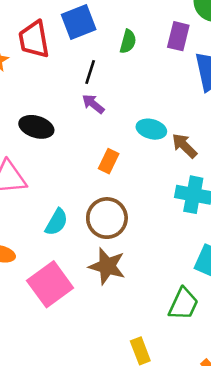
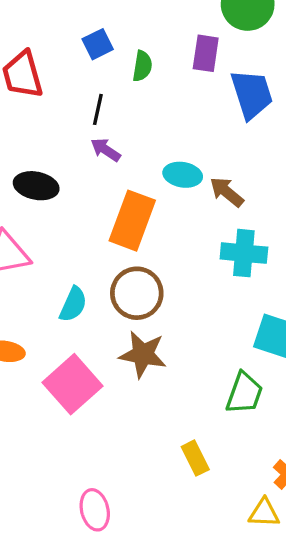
blue square: (79, 22) -> (98, 44), moved, size x0.7
orange rectangle: (109, 161) -> (132, 221), size x1.8

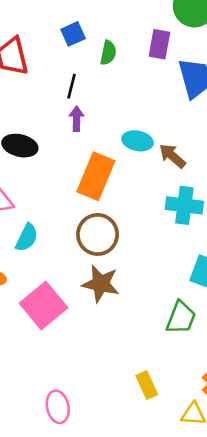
purple arrow: (106, 150) -> (77, 119), turned 55
cyan semicircle: (73, 304) -> (27, 238), moved
yellow rectangle: (195, 458) -> (147, 385), moved

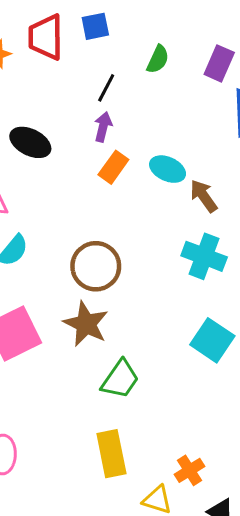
blue square: (73, 34) -> (95, 26), moved
orange rectangle: (96, 176) -> (113, 167), moved, size x0.6
green trapezoid: (181, 318) -> (120, 379), moved
yellow rectangle: (147, 385) -> (111, 454), size x1.4

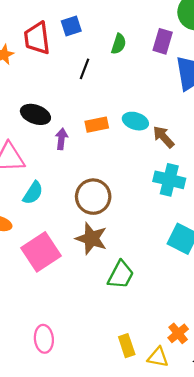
purple arrow: (103, 127) -> (61, 139), moved
orange rectangle: (113, 167) -> (97, 125), turned 50
yellow rectangle: (111, 454) -> (127, 346), moved, size x0.7

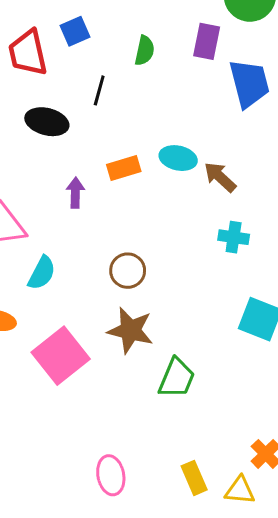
black ellipse: (35, 114) -> (47, 122), moved
cyan cross: (169, 180) -> (234, 237), size x0.7
brown circle: (93, 197) -> (128, 271), size x0.7
pink ellipse: (44, 339) -> (111, 475), moved

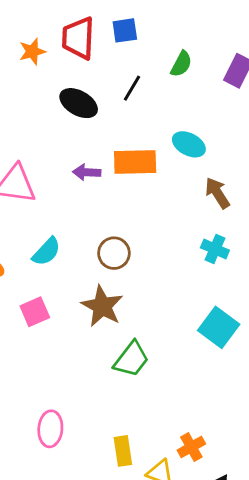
cyan ellipse: (178, 158) -> (189, 144), moved
orange rectangle: (124, 168) -> (135, 162), size x1.4
purple arrow: (75, 193) -> (87, 172), turned -104
cyan semicircle: (42, 273) -> (46, 252), moved
pink square: (61, 356) -> (35, 312), size x0.6

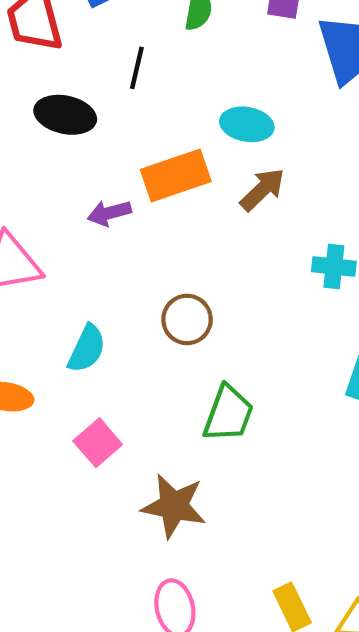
brown arrow: (217, 193) -> (262, 190), moved, turned 96
brown star: (102, 306) -> (174, 506), moved
green trapezoid: (131, 359) -> (228, 414), moved

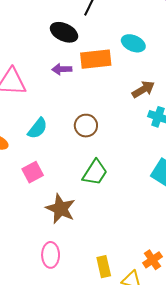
black ellipse: (65, 115) -> (64, 32), moved
brown arrow: (262, 190) -> (143, 89), moved

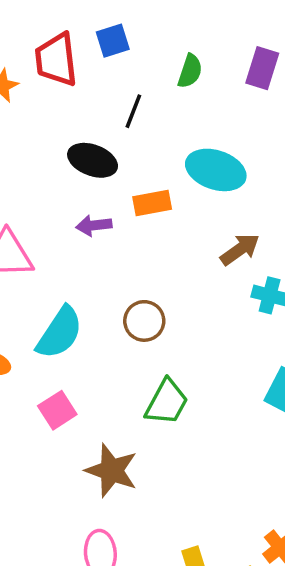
cyan ellipse: (133, 43) -> (216, 170), size x1.4
orange rectangle: (96, 59) -> (152, 203), size x0.7
cyan semicircle: (38, 128) -> (60, 333), size x1.4

